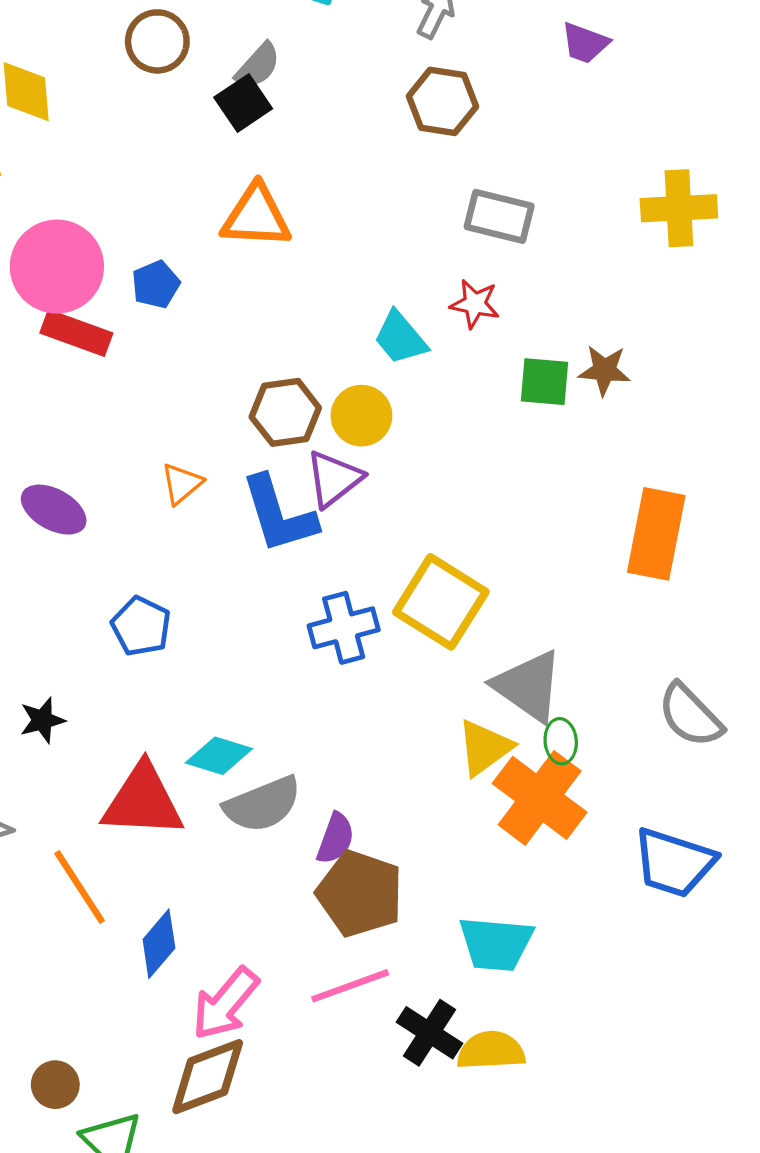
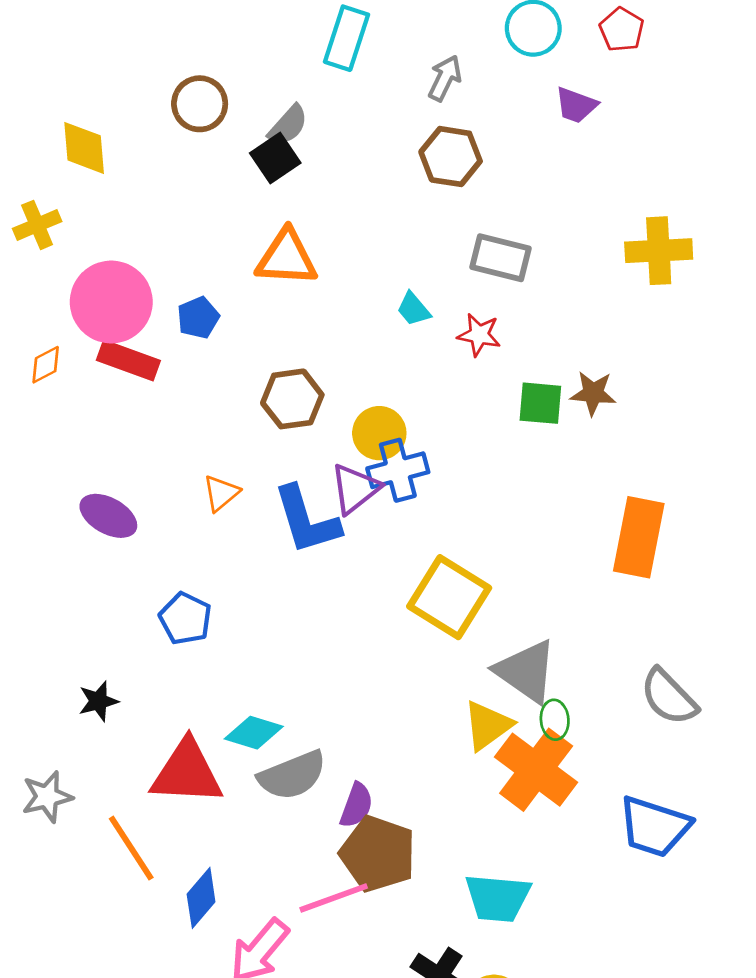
cyan trapezoid: (400, 338) -> (413, 309), moved, size x0.7
brown hexagon: (285, 412) -> (292, 399), moved
blue cross: (344, 628) -> (398, 470), moved
pink line: (350, 986) -> (334, 898), moved

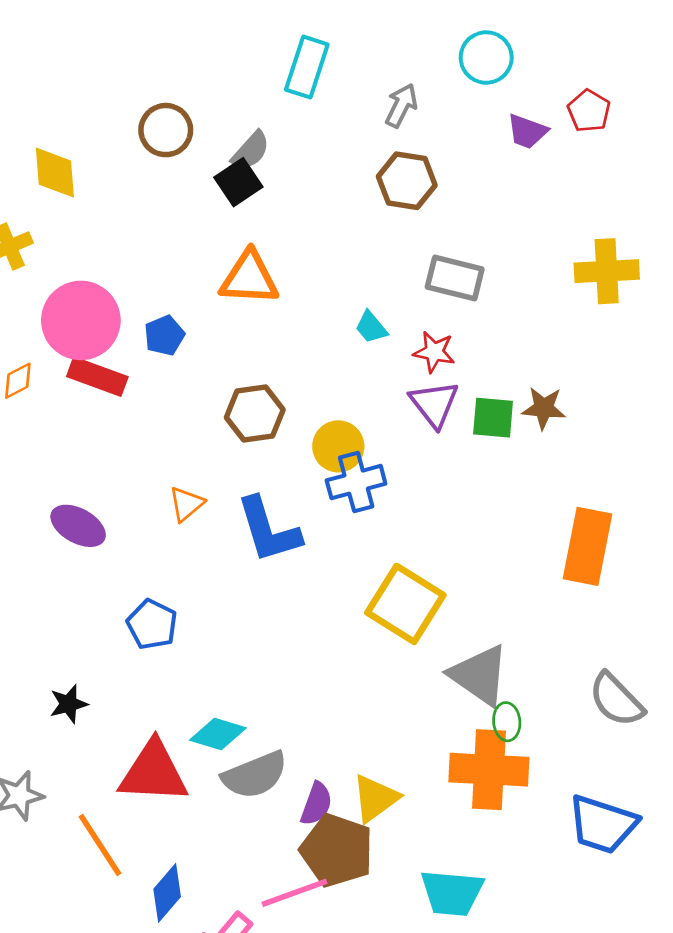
red pentagon: (622, 30) -> (589, 111), moved
purple triangle: (355, 489) -> (434, 404), moved, turned -30
yellow triangle: (488, 725) -> (375, 798), moved
orange cross: (536, 770) -> (489, 770), turned -34

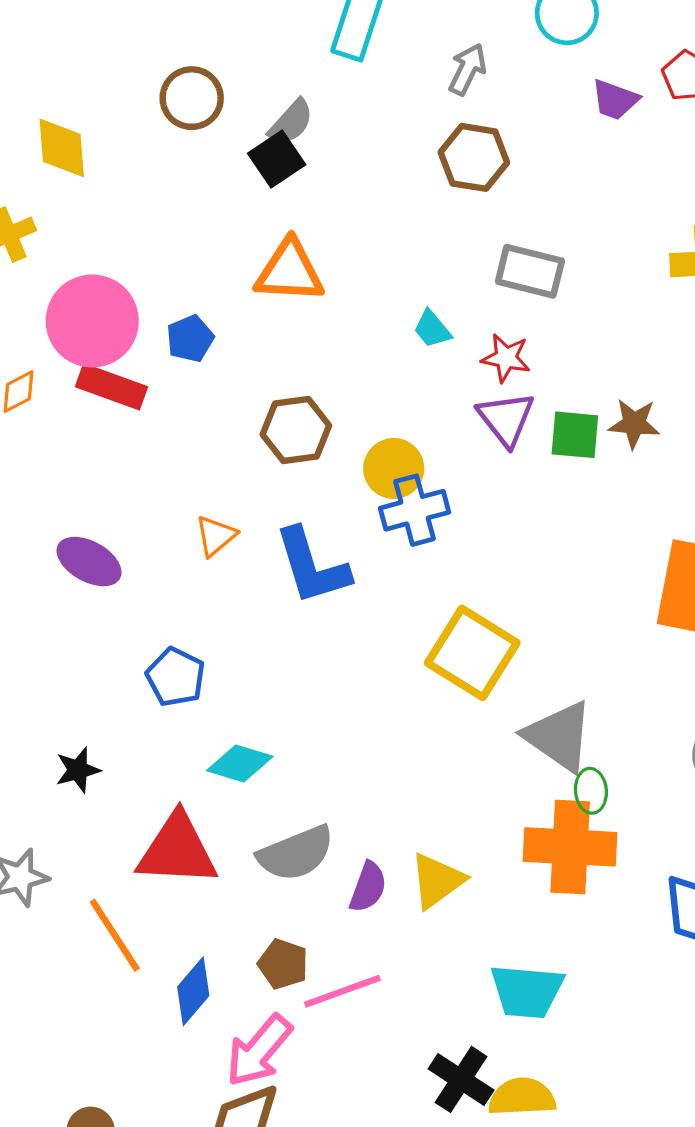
cyan diamond: (218, 734) -> (240, 764), moved
brown pentagon: (337, 850) -> (283, 964), moved, size x0.6

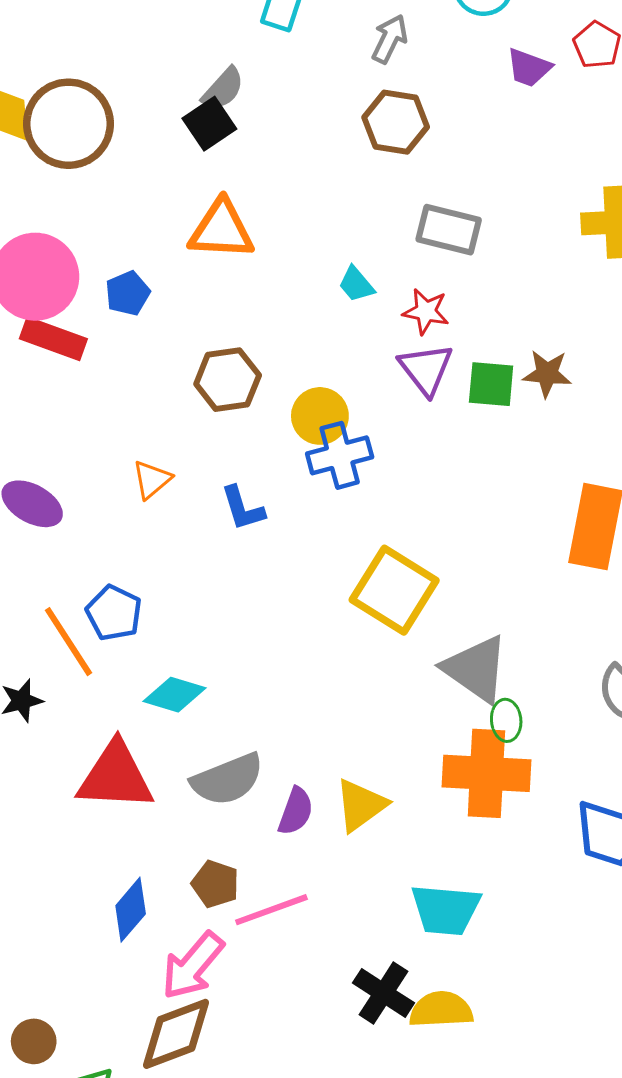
brown circle: (192, 98) -> (68, 124), moved, size x1.5
blue L-shape: (312, 566) -> (243, 508), size x0.6
orange line: (115, 935) -> (68, 642), moved

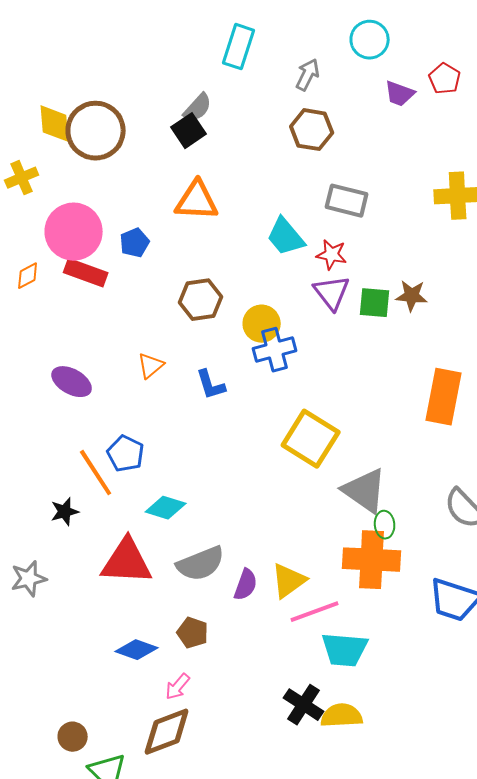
cyan trapezoid: (356, 284) -> (286, 237), size x1.6
blue diamond: (131, 910) -> (137, 650), turned 69
pink line: (271, 910) -> (315, 612), moved
pink arrow: (193, 966) -> (178, 687), size x0.6

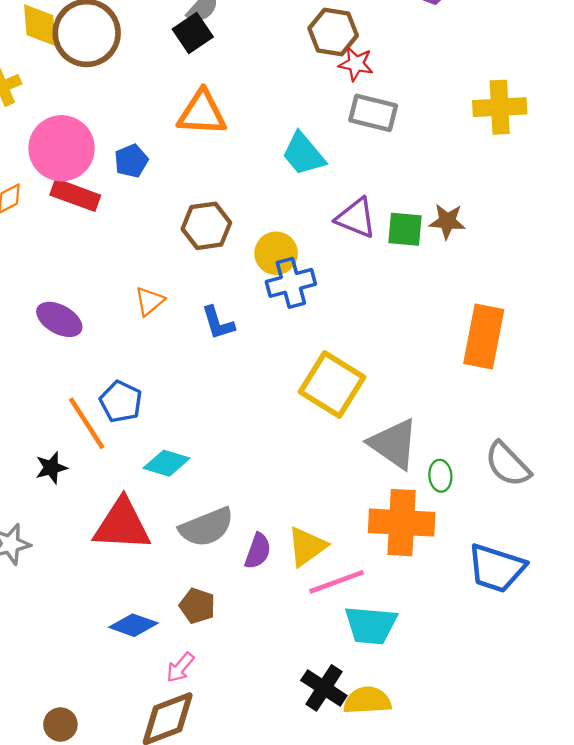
red star: (332, 255) -> (356, 64), moved
purple triangle: (332, 293) -> (356, 218), turned -30
green ellipse: (385, 525) -> (440, 476), moved

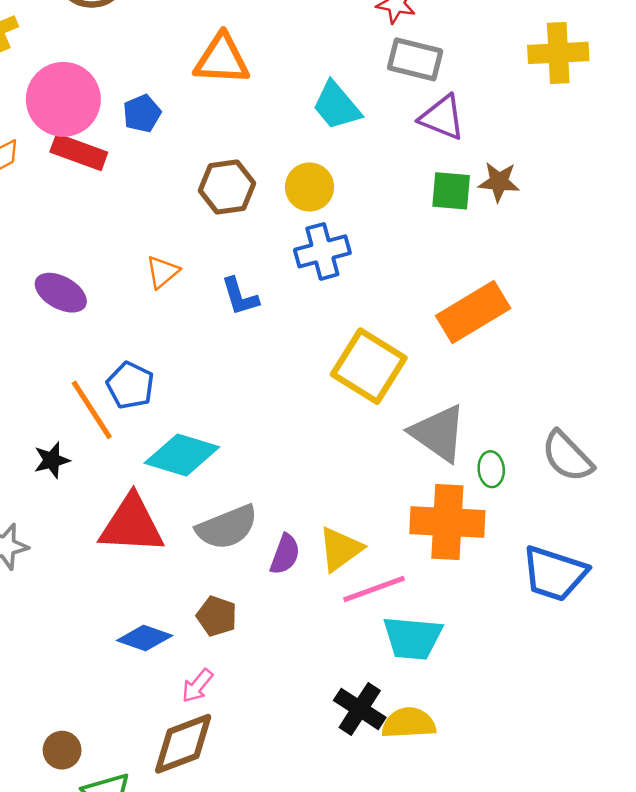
purple triangle: (356, 218) -> (442, 117), moved
yellow circle: (276, 253) -> (309, 187), moved
orange rectangle: (484, 337) -> (473, 312), moved, turned 48
cyan diamond: (167, 463) -> (182, 455), size x1.4

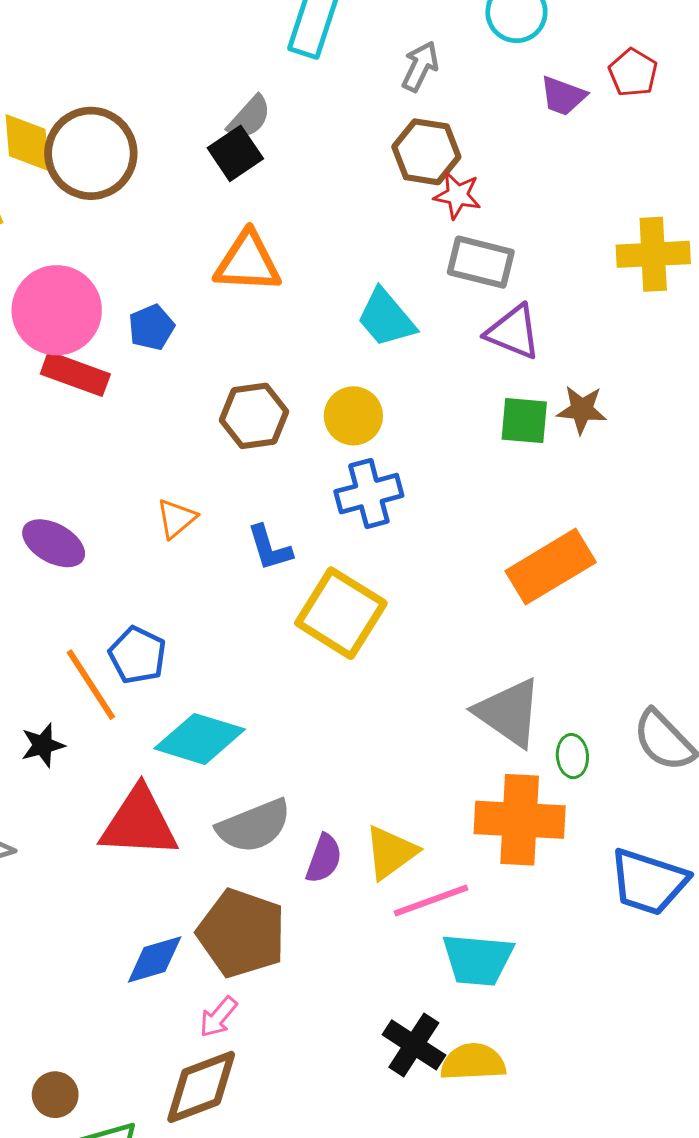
yellow square: (369, 366) -> (341, 613), moved
brown pentagon: (217, 616) -> (242, 933), size x1.8
blue diamond: (145, 638) -> (155, 960), turned -36

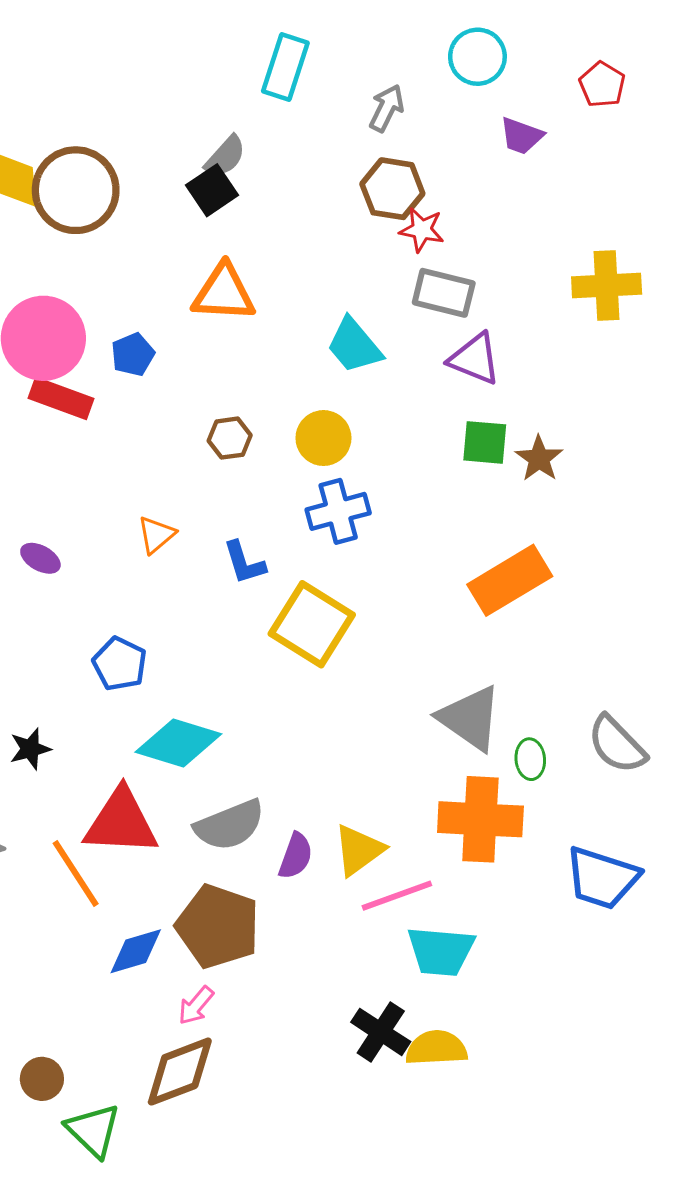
red pentagon: (633, 73) -> (602, 85), moved
brown star: (582, 410) -> (539, 459), moved, turned 30
brown hexagon: (254, 416) -> (230, 438), size x0.7
purple ellipse: (54, 543) -> (40, 558), size x0.7
orange line: (91, 685) -> (76, 874), moved

